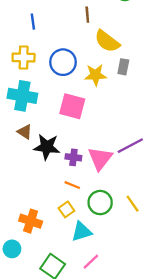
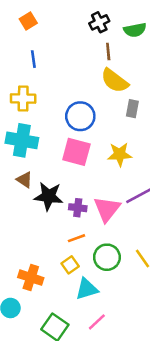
brown line: (87, 15) -> (108, 51), moved
blue circle: (63, 62) -> (80, 116), moved
yellow star: (95, 75) -> (120, 154), moved
orange line: (72, 185) -> (76, 238), turned -42

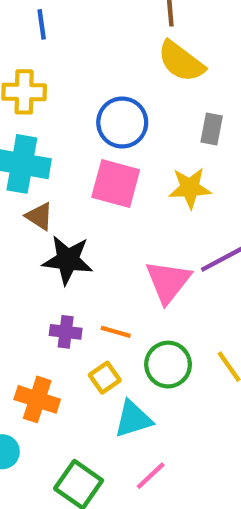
gray rectangle: (132, 109) -> (212, 129), moved
brown triangle: (24, 180) -> (39, 216), moved
purple cross: (78, 208) -> (66, 332), moved
orange line: (76, 238) -> (116, 332), turned 36

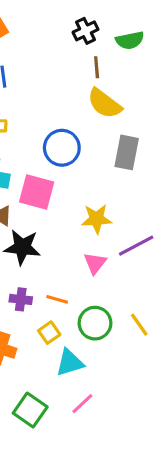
gray rectangle: (212, 129) -> (127, 152), size x1.5
pink square: (116, 184) -> (37, 192), moved
yellow star: (190, 188) -> (97, 219), moved
pink triangle: (168, 282) -> (95, 263), size x0.7

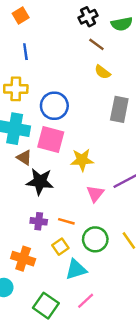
brown line: (97, 67) -> (96, 44), turned -49
yellow semicircle: (104, 104) -> (102, 72), size x0.6
blue circle: (62, 148) -> (54, 106), moved
yellow star: (97, 219) -> (82, 160), moved

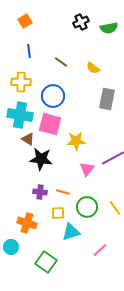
brown line: (96, 44) -> (61, 62), moved
yellow square: (60, 247) -> (58, 213), turned 32
pink line: (86, 301) -> (100, 250), moved

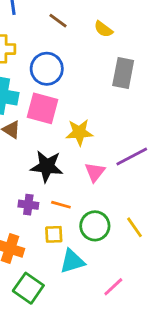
black star: (41, 159) -> (47, 166), moved
green square: (46, 262) -> (28, 288), moved

